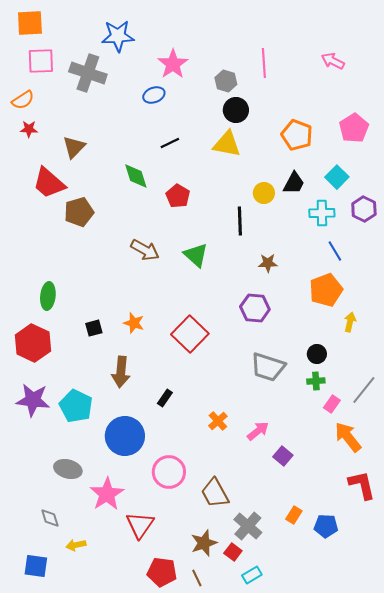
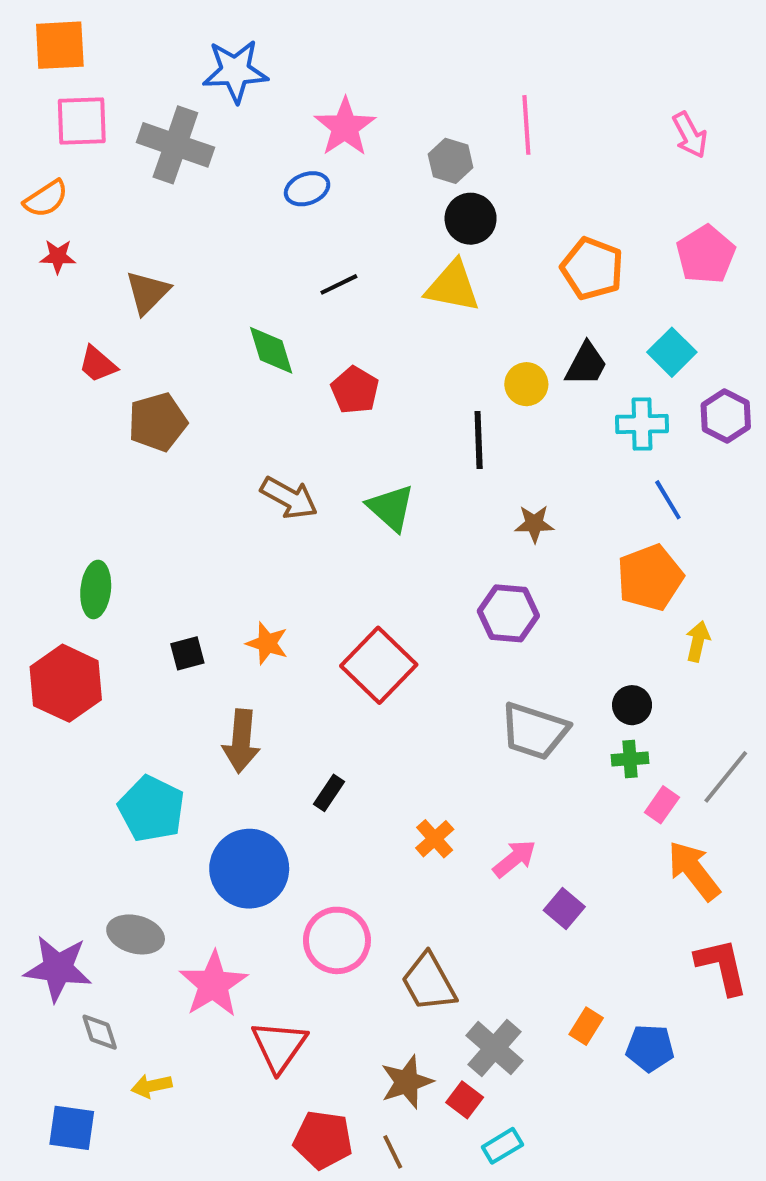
pink arrow: (333, 61) -> (690, 135), moved, turned -145
red trapezoid: (49, 183) -> (98, 364), size x0.6
purple star: (33, 400) -> (58, 968), moved

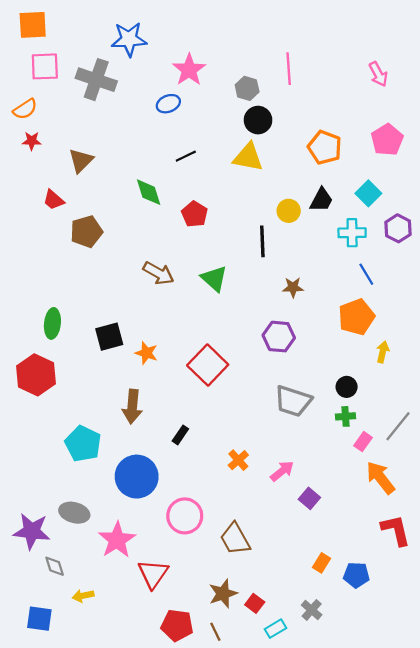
black square: (187, 653) -> (109, 337), moved, size x1.5
gray cross: (494, 1048) -> (312, 610), moved, size x0.7

